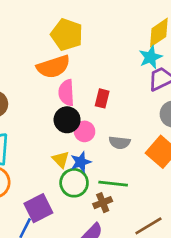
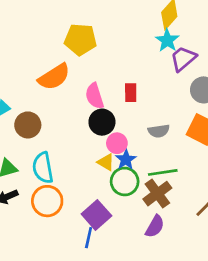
orange semicircle: (53, 67) -> (54, 77), moved
pink circle: (84, 131) -> (117, 143), moved
brown cross: (103, 203) -> (157, 194), size x1.5

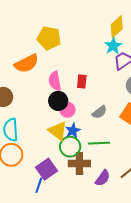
gray semicircle: (159, 131) -> (99, 112), turned -35
pink circle: (117, 143) -> (67, 110), moved
yellow triangle: (106, 162) -> (58, 131), size x1.5
brown cross: (157, 194) -> (79, 164), moved, turned 30
purple semicircle: (155, 226) -> (103, 178), moved

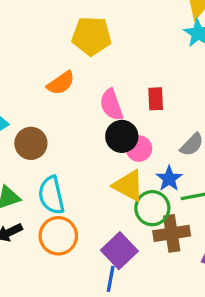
orange semicircle: (26, 64) -> (61, 83), size x0.7
blue star: (73, 131) -> (169, 179), moved

